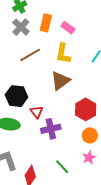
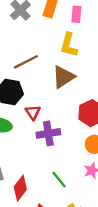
pink rectangle: (68, 28) -> (76, 14), turned 56
brown line: (30, 55) -> (26, 62), moved

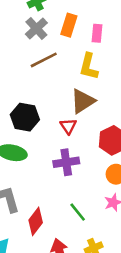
brown line: (26, 62) -> (44, 60), moved
red triangle: (33, 112) -> (68, 126), moved

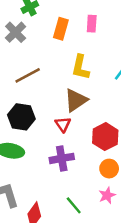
gray cross: (36, 28) -> (16, 32), moved
pink rectangle: (97, 33) -> (92, 24), moved
brown line: (44, 60) -> (28, 75), moved

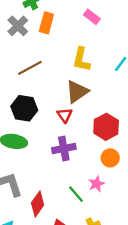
pink rectangle: (92, 24) -> (92, 17), turned -56
orange rectangle: (61, 29) -> (46, 23), moved
pink star: (107, 195) -> (96, 184), moved

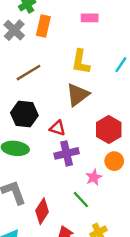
pink rectangle: (92, 17) -> (90, 18), turned -35
red triangle: (65, 115) -> (58, 128), moved, turned -35
pink star: (96, 184) -> (94, 177), moved

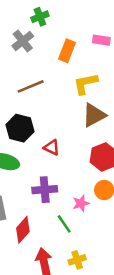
orange rectangle: (43, 26) -> (67, 51), moved
yellow L-shape: (81, 62) -> (85, 84), turned 60
brown triangle: (78, 95) -> (94, 115), moved
purple cross: (67, 153) -> (45, 190), moved

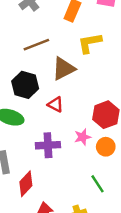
brown triangle: (94, 115) -> (63, 69), moved
pink star: (81, 203) -> (83, 137), moved
green line: (64, 224) -> (98, 184), moved

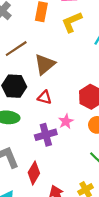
yellow L-shape: (90, 43) -> (72, 22), moved
pink star: (83, 137) -> (66, 121), moved

